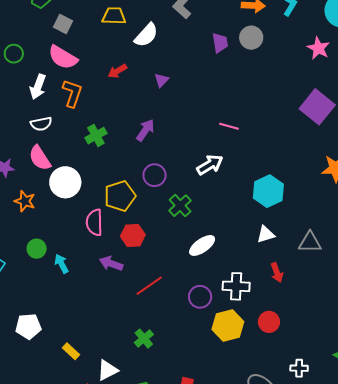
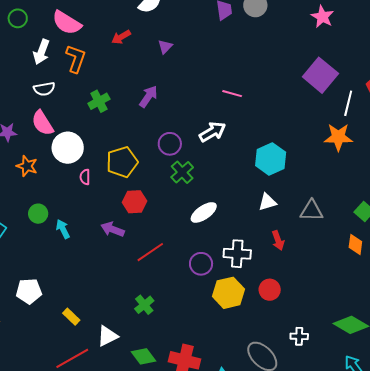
purple circle: (155, 175) -> (170, 144), moved
pink semicircle: (94, 222) -> (85, 177), moved, size x0.6

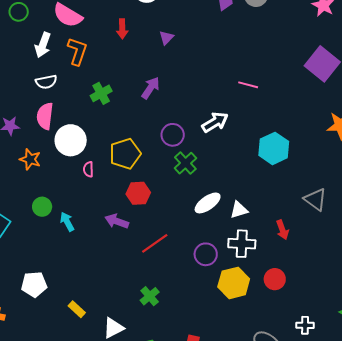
red arrow: (121, 37) -> (122, 29), turned -60
pink line: (232, 94) -> (248, 85), moved
pink semicircle: (42, 123) -> (45, 116), turned 40
white triangle: (267, 202) -> (239, 210), moved
gray triangle: (312, 211) -> (315, 199), turned 35

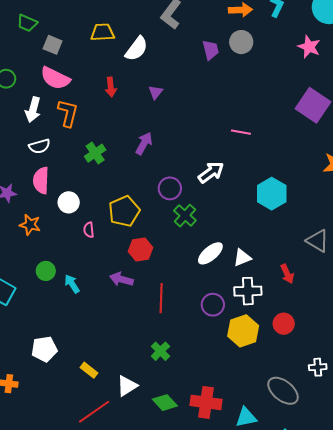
white circle: (71, 140) -> (69, 202), size x0.7
red line: (155, 243) -> (161, 298), turned -48

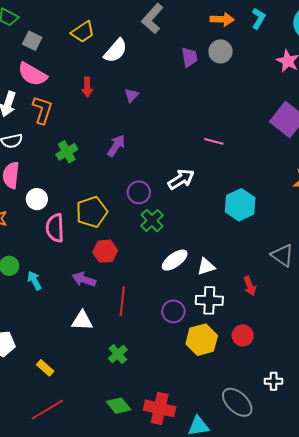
yellow trapezoid: (103, 32) -> (83, 32), turned 145
pink semicircle: (89, 230) -> (55, 228), size x1.8
white triangle: (127, 386) -> (82, 321), moved, turned 30

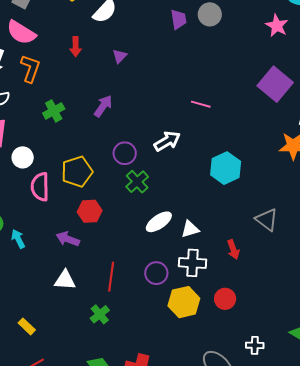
red line: (122, 301) -> (111, 277), moved

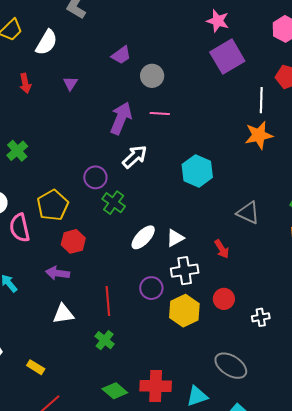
gray circle: (210, 14) -> (152, 76), moved
purple trapezoid: (179, 19) -> (121, 55), moved, turned 75
purple square: (275, 84) -> (227, 57), moved, turned 32
purple arrow: (103, 106) -> (121, 118), moved, size x1.4
white cross: (255, 345) -> (261, 317), moved

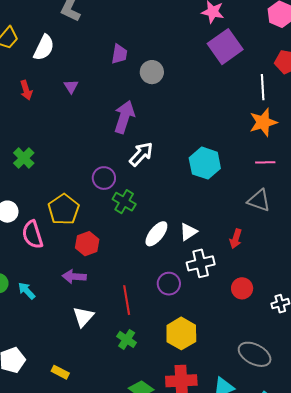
purple trapezoid: (121, 55) -> (119, 54), turned -40
pink line: (160, 114) -> (265, 162), moved
red arrow: (222, 249) -> (236, 239), turned 54
yellow hexagon: (184, 311) -> (181, 333), moved
white triangle: (63, 314) -> (83, 317), turned -35

